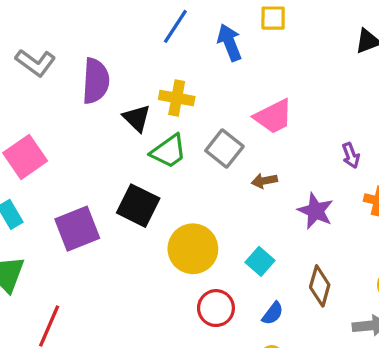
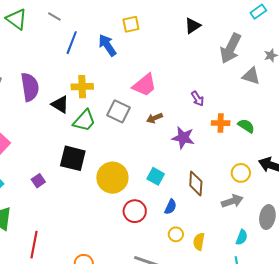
brown arrow: (264, 181) -> (155, 118), moved
purple square: (77, 229) -> (38, 181), size x0.5

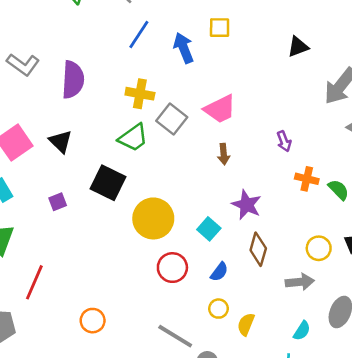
black triangle: (60, 104) -> (61, 142), moved
gray square: (118, 111) -> (172, 119), moved
brown arrow: (155, 118) -> (224, 154), turned -84
purple star: (183, 138) -> (247, 205), moved

